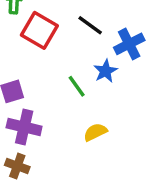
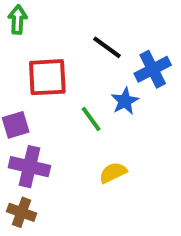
red square: (39, 30) -> (47, 77), moved, turned -33

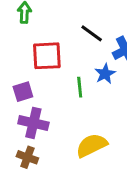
green line: (91, 119) -> (80, 87), turned 30
yellow semicircle: (113, 173) -> (92, 145), moved, size x1.5

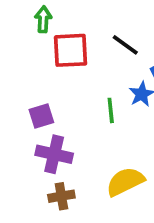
red square: (47, 56) -> (71, 50), moved
brown cross: (27, 157) -> (61, 196), moved, turned -30

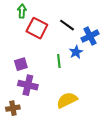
red square: (71, 50) -> (37, 28), turned 30
brown cross: (61, 196) -> (13, 108), moved

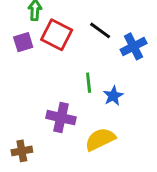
blue star: (76, 52) -> (113, 96), moved
purple square: (21, 64) -> (23, 42), moved
purple cross: (28, 85) -> (61, 118), moved

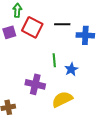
black line: (100, 30) -> (62, 24), turned -35
blue cross: (134, 46) -> (85, 35), turned 30

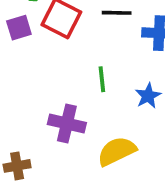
blue star: (71, 69) -> (148, 96), moved

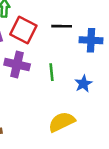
purple cross: (67, 124) -> (17, 64), moved

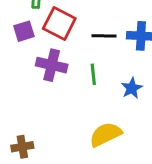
black line: (62, 26) -> (104, 36), moved

